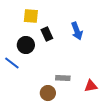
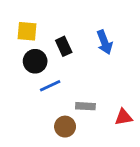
yellow square: (31, 16) -> (27, 31), moved
blue line: (12, 63) -> (50, 86), moved, turned -63

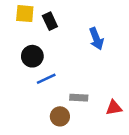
yellow square: (27, 31) -> (25, 14), moved
black rectangle: (64, 46) -> (50, 21), moved

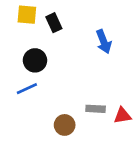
blue line: (46, 79) -> (27, 89), moved
gray rectangle: (79, 98) -> (96, 109), moved

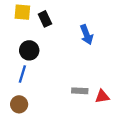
blue line: (27, 89) -> (22, 74), turned -48
brown circle: (65, 125) -> (19, 104), moved

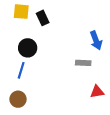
blue arrow: (87, 35) -> (96, 40), moved
gray rectangle: (80, 91) -> (83, 63), moved

